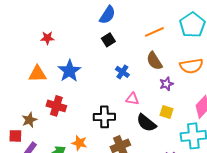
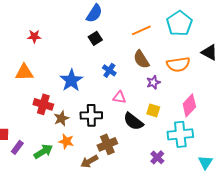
blue star: (69, 71) -> (71, 80), moved
brown star: (29, 120) -> (61, 118), moved

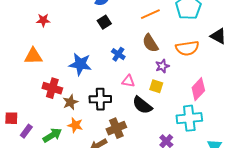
blue star: (71, 80) -> (80, 64), turned -30
yellow square: (153, 110) -> (156, 86), moved

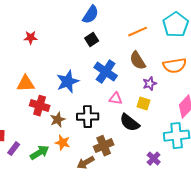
blue cross: (118, 54) -> (106, 72), size x1.6
orange triangle: (33, 56) -> (26, 84), moved
blue star: (80, 64) -> (68, 82), turned -30

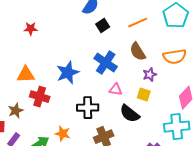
black square: (92, 40) -> (103, 26), moved
brown star: (58, 120) -> (16, 111), moved

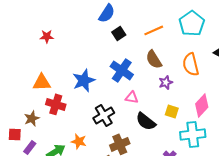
orange semicircle: (175, 57) -> (191, 64), turned 85
yellow square: (144, 95) -> (172, 111), moved
black cross: (88, 108) -> (104, 115), turned -30

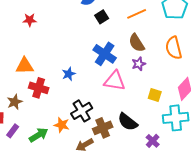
blue star: (84, 80) -> (69, 74), moved, size x0.6
purple star: (166, 82) -> (139, 64), moved
pink triangle: (132, 97) -> (115, 81), size x1.6
black cross: (104, 115) -> (82, 111), moved
black semicircle: (146, 121) -> (128, 122), moved

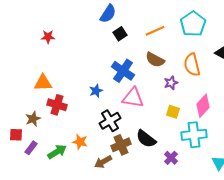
brown semicircle: (137, 43) -> (155, 60), turned -30
purple star: (139, 64) -> (171, 83), moved
blue star: (69, 74) -> (96, 91), moved
black cross: (82, 111) -> (110, 121), moved

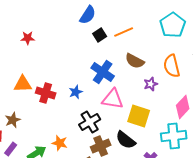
orange line: (155, 31) -> (124, 32), moved
red cross: (57, 105) -> (46, 93), moved
yellow square: (173, 112) -> (139, 116), moved, size x1.6

